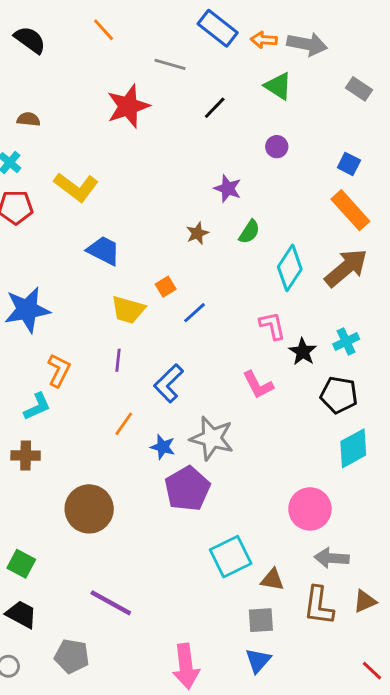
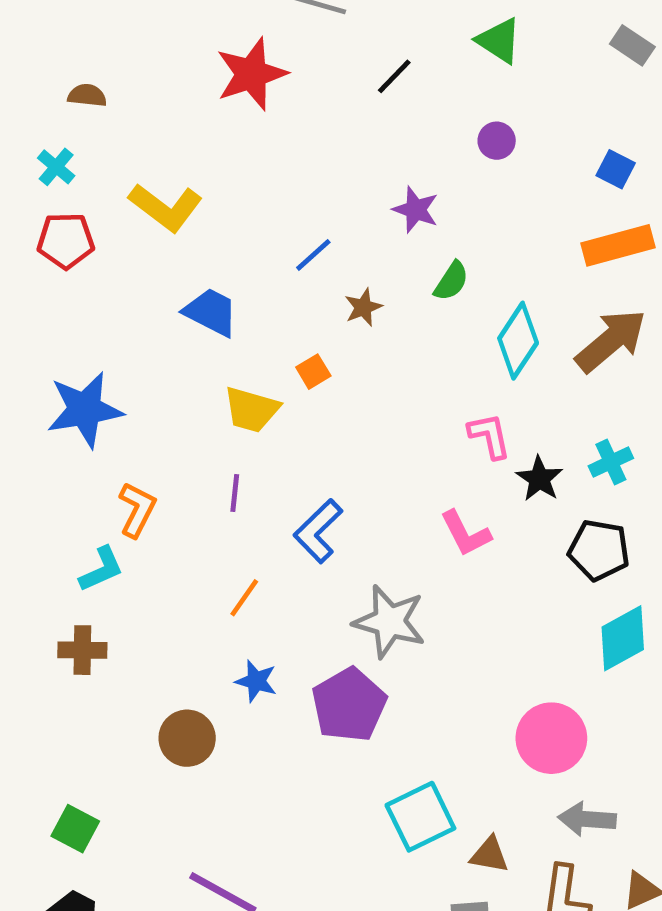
orange rectangle: (350, 210) -> (618, 245), turned -63
brown star: (197, 233) -> (363, 307), moved
blue line: (194, 313) -> (313, 255), moved
blue star: (163, 447) -> (256, 681), moved
brown circle: (89, 509) -> (187, 738), size x0.7

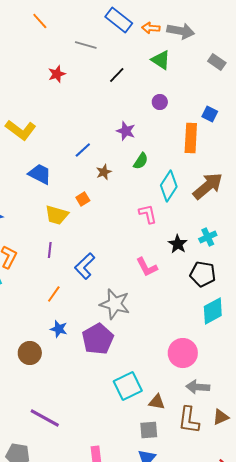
red star: (251, 74) -> (57, 74), size x0.6
orange rectangle: (618, 245) -> (191, 138), moved, turned -72
pink L-shape: (489, 436) -> (148, 214), moved

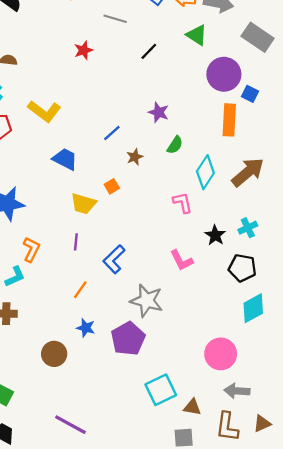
gray rectangle: (217, 62) -> (258, 37), size x1.6
purple circle: (160, 102) -> (224, 74), moved, size x2.0

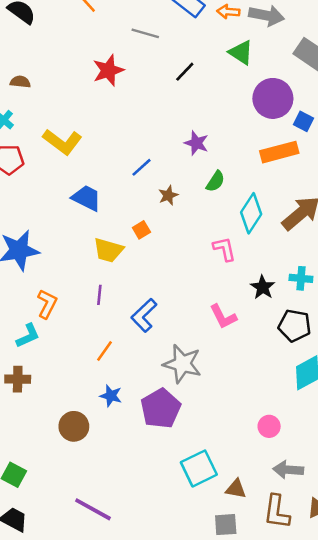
red star: (84, 50) -> (108, 70), size x1.4
orange rectangle: (229, 120) -> (279, 152), turned 72
cyan cross: (248, 228) -> (301, 278), turned 30
pink circle: (221, 354) -> (269, 426), size x0.6

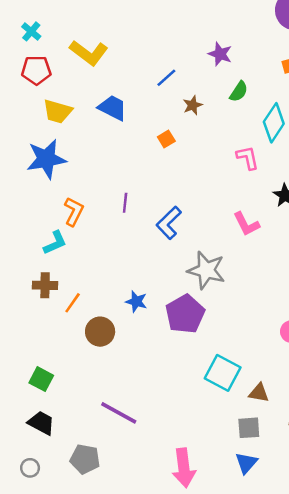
yellow trapezoid: (108, 250) -> (58, 111), moved
orange line: (104, 351) -> (73, 303), moved
cyan square: (199, 468) -> (223, 373), turned -36

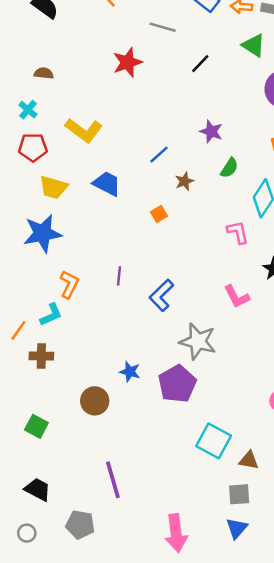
orange line: (73, 303) -> (18, 330), moved
green square: (41, 379) -> (36, 426), moved
purple line: (119, 413) -> (113, 480), turned 45

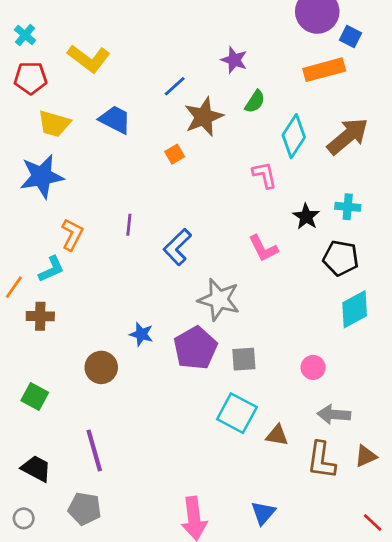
brown star: (184, 181) -> (204, 117), size x1.8
purple line: (113, 480) -> (94, 451), moved
gray square: (239, 494) -> (244, 359), moved

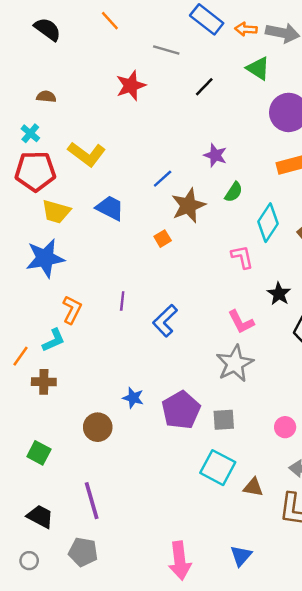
red pentagon: (31, 78) -> (35, 171), size x1.4
gray star: (219, 300) -> (235, 363), moved, turned 30

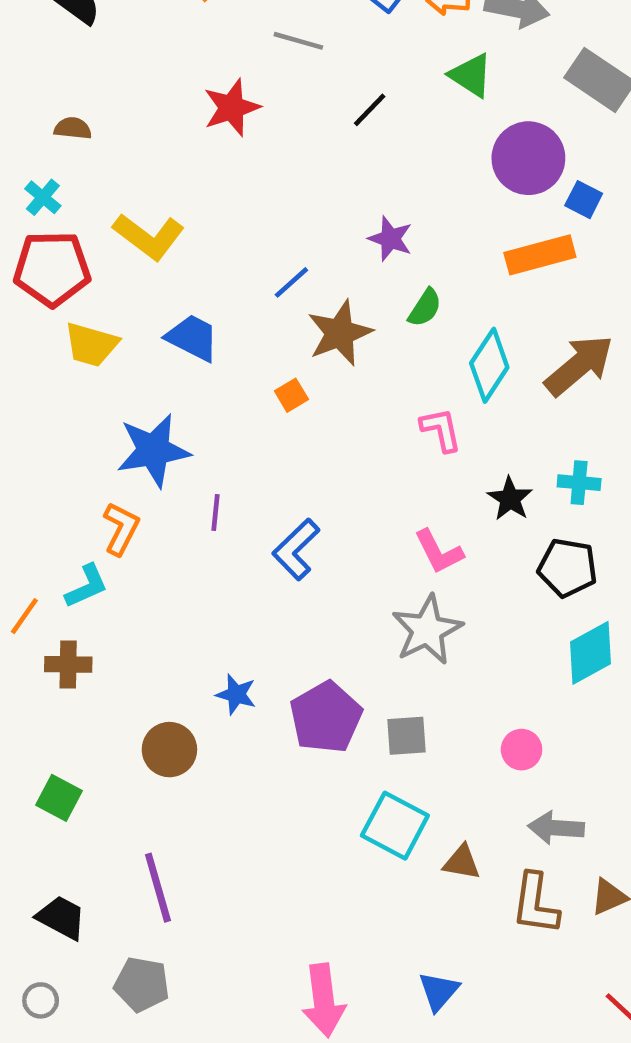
blue star: (45, 258) -> (153, 450), moved

